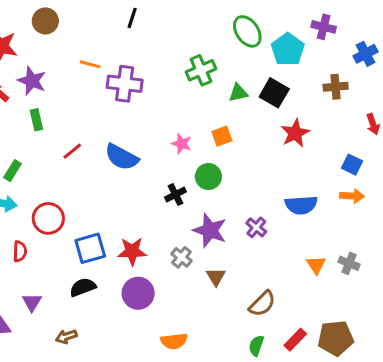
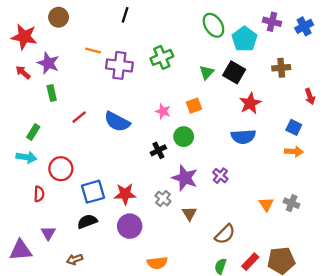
blue cross: (365, 54) -> (304, 26), moved
green cross: (201, 70) -> (162, 57), moved
green triangle: (238, 93) -> (207, 72), turned -35
blue semicircle: (301, 205) -> (243, 137), moved

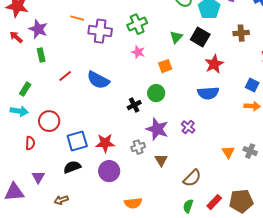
pink star: (163, 111) -> (138, 52), moved
gray cross: (163, 199) -> (138, 147), turned 32

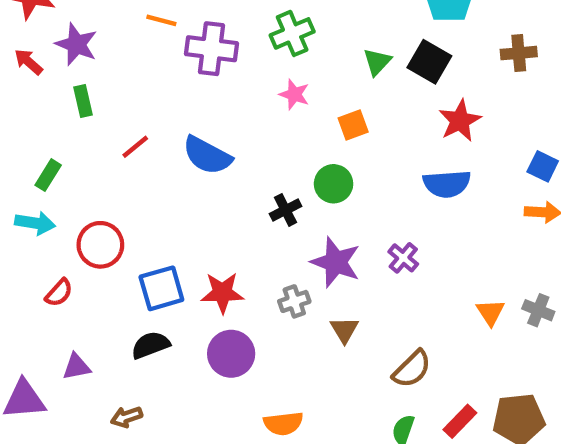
red semicircle: (30, 143) -> (59, 293), turned 40
purple triangle: (38, 177) -> (76, 367), turned 48

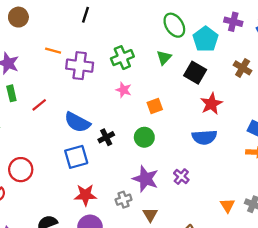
brown cross: (519, 53) -> (243, 68), turned 36
green triangle: (377, 62) -> (164, 58), moved
red line: (135, 147) -> (39, 105), moved
black cross: (286, 210) -> (106, 137), moved
blue square: (161, 288) -> (76, 157), moved

